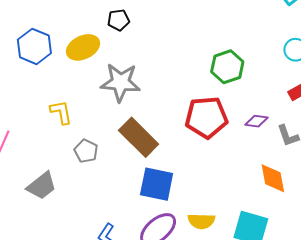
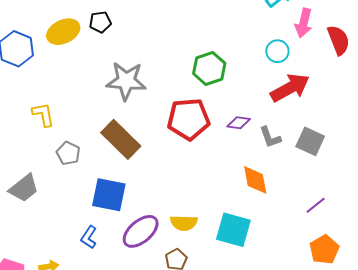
yellow ellipse: (83, 47) -> (63, 32), moved
gray star: (120, 82) -> (126, 81), moved
blue square: (157, 184) -> (109, 195), moved

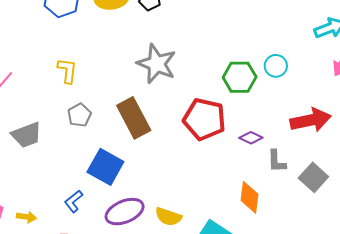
cyan circle: (277, 51) -> (276, 66), moved

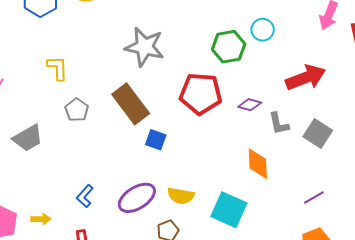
blue square: (105, 167) -> (156, 140), moved, size x0.6

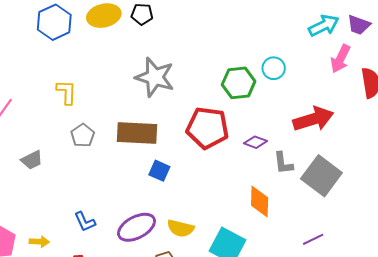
brown rectangle: (131, 104) -> (137, 133), turned -54
gray square: (318, 134) -> (321, 176), size x1.4
gray trapezoid: (28, 138) -> (32, 160), size x0.7
blue L-shape: (85, 196) -> (85, 222), turned -70

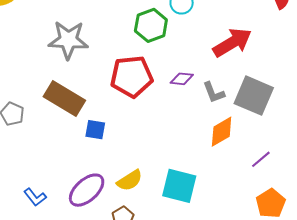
brown rectangle: (137, 133) -> (64, 99), turned 42
orange diamond: (260, 202) -> (222, 132), moved, turned 72
yellow semicircle: (181, 228) -> (130, 180), turned -32

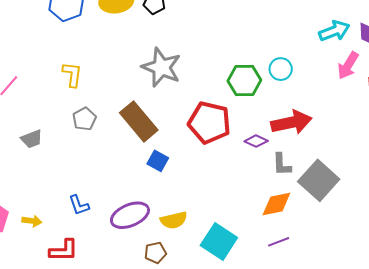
red arrow: (232, 43) -> (291, 122), moved
purple line: (261, 159) -> (279, 242), moved

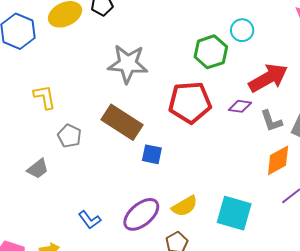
gray trapezoid: (32, 139) -> (38, 169), moved

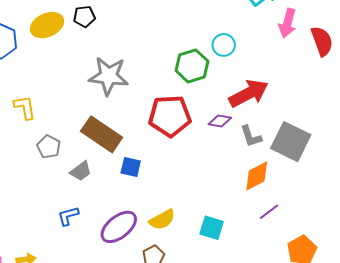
gray trapezoid: (38, 169) -> (81, 171), moved
cyan square: (234, 213) -> (212, 228), size x0.7
blue L-shape: (90, 220) -> (68, 216), moved, turned 110

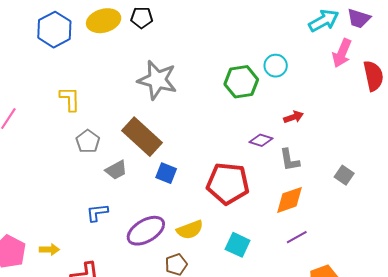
red arrow: (249, 93) -> (293, 117), size x0.5
red pentagon: (170, 116) -> (228, 184), moved
gray square: (291, 142) -> (344, 175), moved, size x0.5

